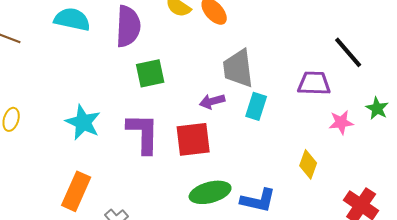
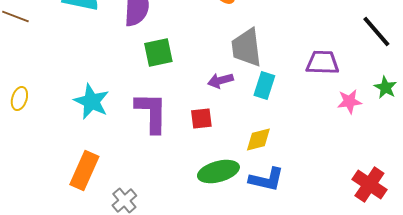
black line: (348, 52) -> (376, 32), moved
red square: (193, 139) -> (201, 118), size x0.6
yellow diamond: (308, 164) -> (258, 140), moved, turned 56

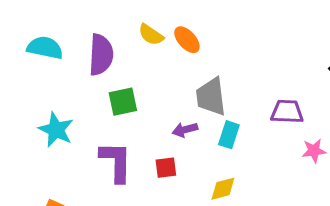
cyan star: (91, 102) -> (56, 130), moved

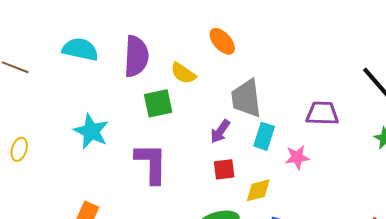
yellow semicircle: (151, 35) -> (183, 73), moved
purple arrow: (185, 130) -> (220, 131), turned -40
pink star: (314, 151) -> (297, 157), moved
red square: (166, 168) -> (224, 169), moved

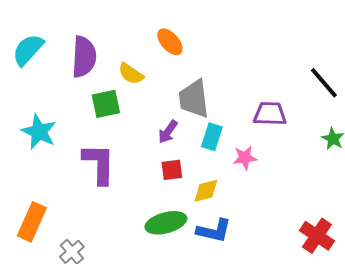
cyan semicircle: (80, 49) -> (28, 50), turned -60

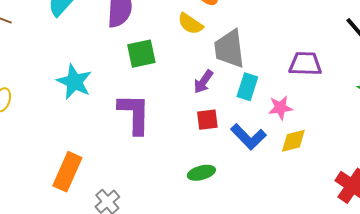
yellow semicircle: (131, 74) -> (190, 24), moved
yellow diamond: (206, 191) -> (293, 141), moved
green ellipse: (166, 223) -> (201, 173), size x0.7
blue L-shape: (214, 231) -> (248, 137), moved, turned 33

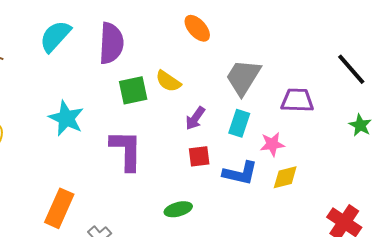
yellow semicircle: (190, 24) -> (168, 81), moved
gray trapezoid: (229, 49) -> (243, 77), moved, turned 39
blue L-shape: (248, 137) -> (240, 173), turned -33
green ellipse: (201, 173) -> (178, 209), moved

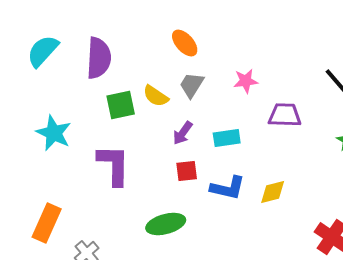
gray trapezoid: (243, 77) -> (192, 85), moved, size x0.7
cyan rectangle: (239, 123) -> (227, 138), turned 64
pink star: (272, 144) -> (246, 81), moved
green ellipse: (178, 209) -> (166, 224), size x1.4

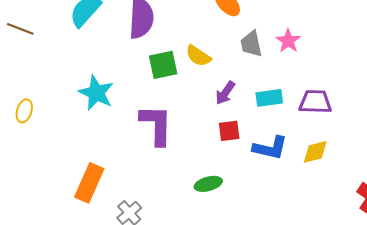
pink star: (246, 81) -> (288, 41), turned -30
gray trapezoid: (192, 85) -> (251, 44), moved, turned -44
purple trapezoid: (285, 115) -> (315, 102), moved
green ellipse: (166, 224) -> (208, 184), size x0.7

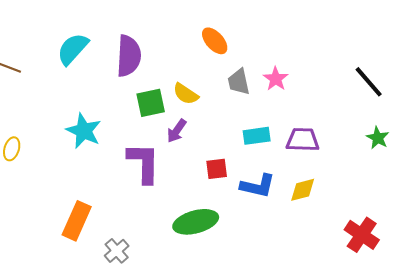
purple arrow: (225, 93) -> (177, 131), moved
green ellipse: (208, 184) -> (196, 222), size x1.6

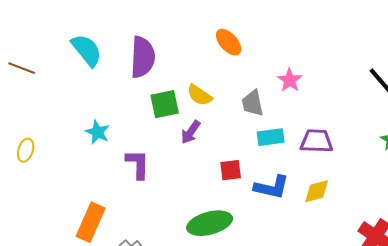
cyan semicircle: (73, 49) -> (87, 50), turned 99
gray trapezoid: (239, 82) -> (253, 103), moved
cyan star: (84, 131) -> (98, 132), size x0.7
purple L-shape: (144, 163) -> (138, 164), moved, size x0.7

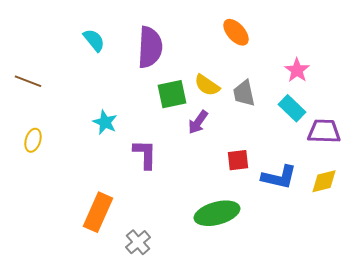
cyan semicircle: (87, 50) -> (94, 40), size x0.7
brown line: (22, 68) -> (28, 81), moved
gray trapezoid: (253, 103) -> (244, 93), moved
cyan rectangle: (271, 137) -> (292, 108), moved, turned 52

